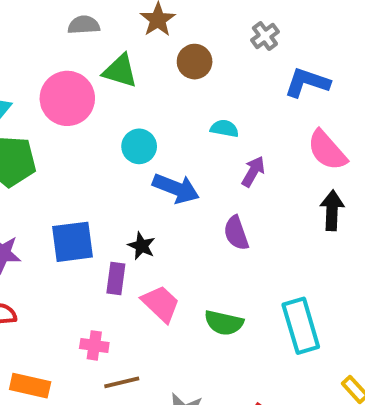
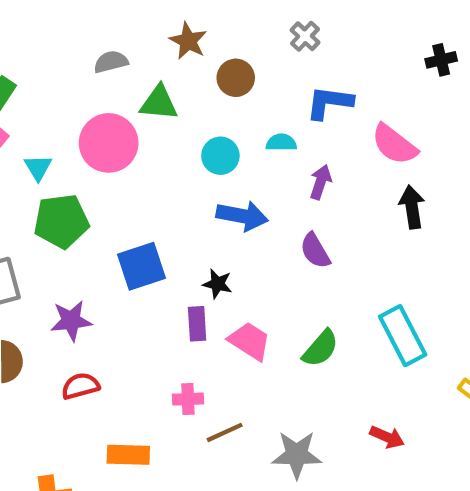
blue L-shape: (307, 83) -> (329, 103), moved
cyan circle: (139, 146) -> (220, 156), moved
blue square: (73, 242) -> (142, 266), moved
green semicircle: (224, 323) -> (320, 348), turned -51

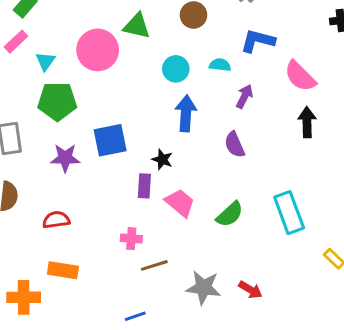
blue arrow: (242, 216) -> (186, 113), turned -104
purple star: (71, 321) -> (65, 158), moved
red arrow: (387, 437) -> (250, 290), moved
orange rectangle: (128, 455) -> (63, 270), moved

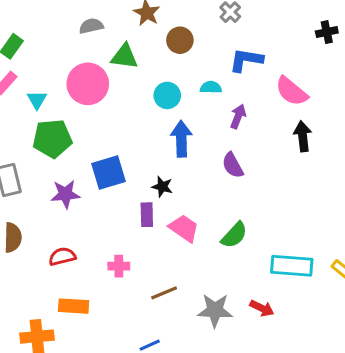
cyan rectangle: (289, 213) -> (292, 266), moved, turned -60
pink cross: (131, 239) -> (119, 266), moved

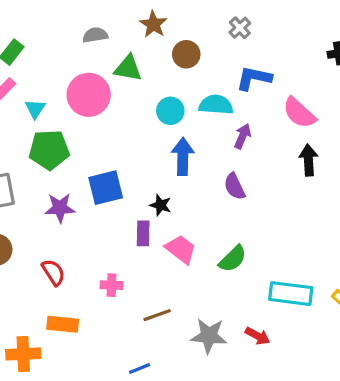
cyan semicircle: (211, 87) -> (216, 105), size x1.5
red semicircle: (62, 257) -> (53, 272), turned 68

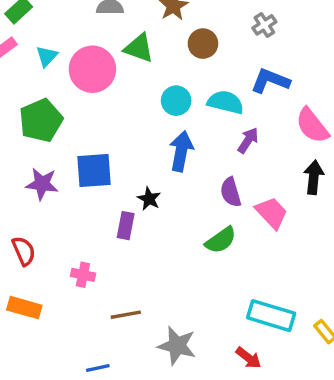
cyan triangle: (35, 109) -> (47, 56), moved
green pentagon: (49, 150) -> (41, 120), turned -30
pink trapezoid: (181, 249) -> (272, 213), moved
green semicircle: (233, 259) -> (221, 240), moved
red arrow: (258, 336) -> (249, 358), moved

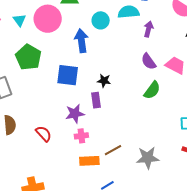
blue arrow: (181, 151) -> (81, 41), moved
blue square: (94, 170) -> (68, 75), turned 30
purple star: (42, 184) -> (75, 114), moved
orange rectangle: (24, 308) -> (89, 161), moved

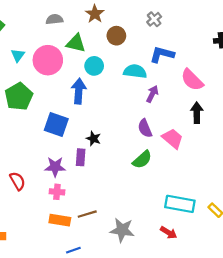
cyan circle: (101, 20) -> (94, 66), moved

